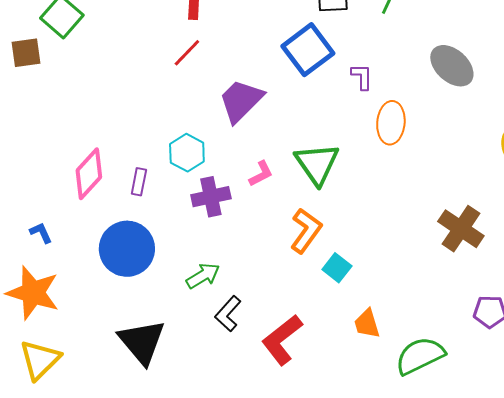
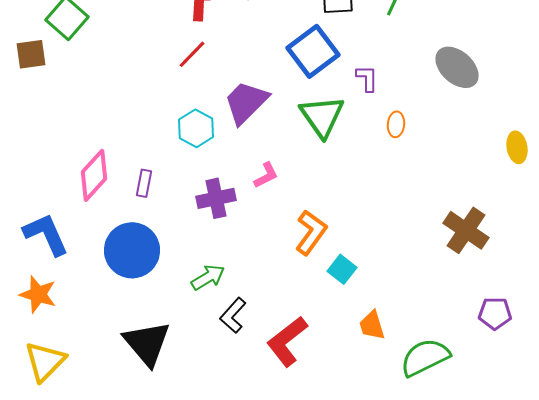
orange ellipse: (391, 123) -> (396, 124), size x0.6
cyan hexagon: (187, 153) -> (196, 128), moved
green triangle: (317, 164) -> (322, 116), moved
blue L-shape: (41, 233) -> (46, 234), size x2.0
orange star: (33, 293) -> (38, 294), size x0.7

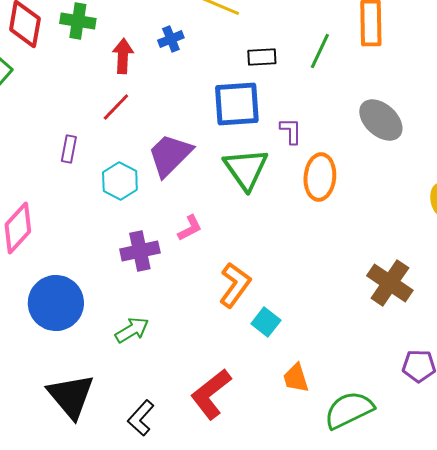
blue square: (313, 51) -> (237, 104), turned 33
orange ellipse: (396, 124) -> (320, 177), size x1.8
purple rectangle: (144, 183) -> (69, 149), moved
black L-shape: (233, 315) -> (141, 418), moved

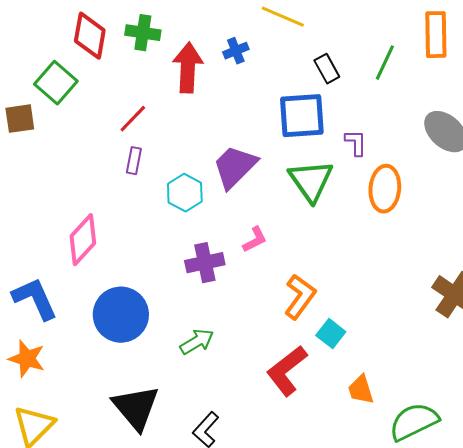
red arrow: (123, 56) -> (188, 68), size x1.4
black rectangle: (262, 57) -> (327, 69), turned 64
red line: (116, 107) -> (133, 119), moved
red L-shape: (211, 394) -> (287, 371), moved

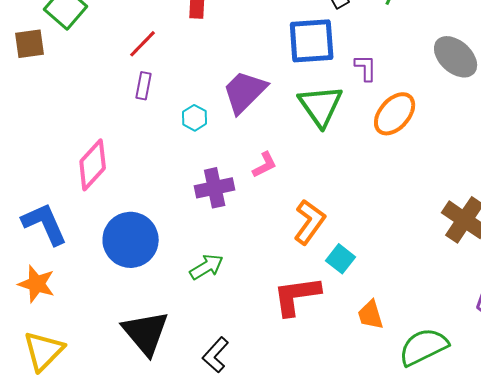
orange ellipse: (385, 189) -> (395, 114), turned 36
cyan hexagon: (185, 193) -> (195, 118), size x0.7
red L-shape: (287, 371) -> (297, 296), turned 30

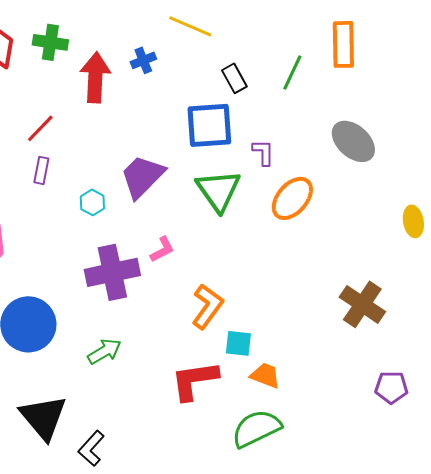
purple cross: (215, 188) -> (112, 272), size x1.4
cyan square: (341, 259) -> (238, 343), turned -32
orange trapezoid: (371, 315) -> (265, 375), moved, turned 128
green semicircle: (424, 347) -> (256, 428), moved
black L-shape: (216, 355) -> (91, 448), moved

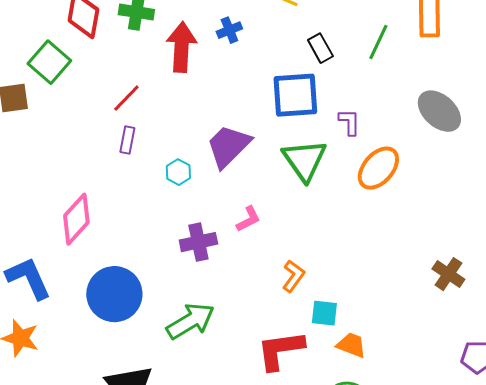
purple cross: (112, 272) -> (198, 242), size x0.7
brown cross: (362, 304) -> (448, 274), size x0.7
orange L-shape: (207, 306) -> (293, 276), size x0.7
green arrow: (104, 351) -> (190, 321), size x1.4

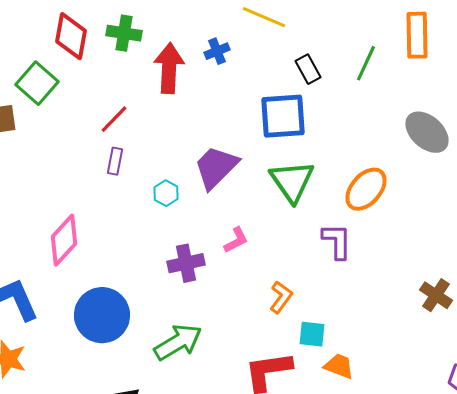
purple L-shape: (349, 122) -> (337, 241), moved, size x1.4

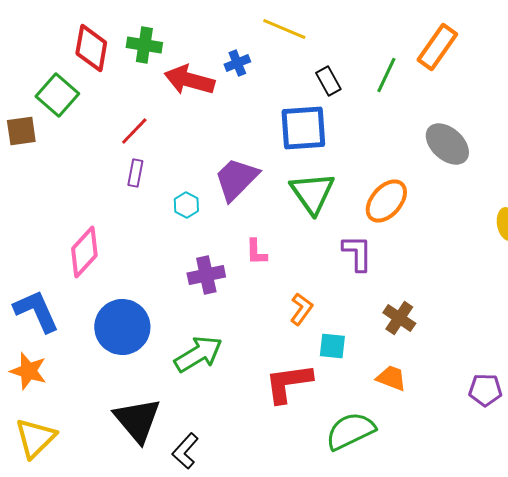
orange rectangle: (417, 35) -> (437, 47), turned 36
red arrow: (169, 68) -> (189, 80), turned -78
pink L-shape: (236, 240) -> (256, 252), turned 116
brown cross: (436, 295) -> (399, 318), moved
orange trapezoid: (339, 366) -> (391, 378), moved

